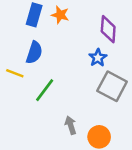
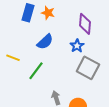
blue semicircle: (34, 53) -> (45, 42), moved, turned 30

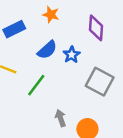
blue rectangle: (28, 13) -> (14, 29), moved, turned 48
blue star: (77, 46) -> (72, 55), moved

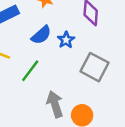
gray arrow: (61, 118) -> (55, 104), size x1.5

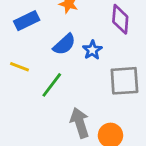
gray square: (94, 67) -> (124, 81), turned -32

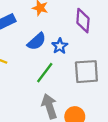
green line: (52, 85) -> (45, 73), moved

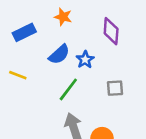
gray square: (86, 72) -> (115, 88), size x0.6

